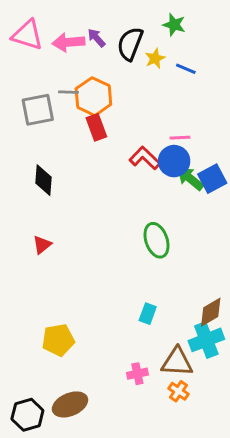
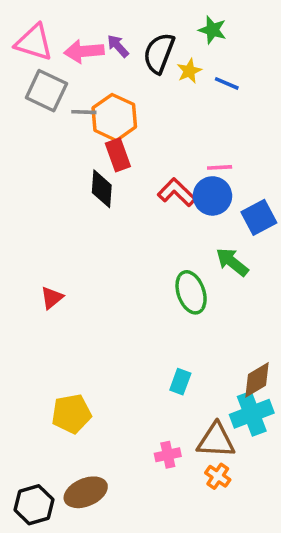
gray square: (38, 110) -> (46, 91), moved, turned 36
green arrow: (190, 179) -> (232, 262), moved
black diamond: (44, 180) -> (102, 189), moved

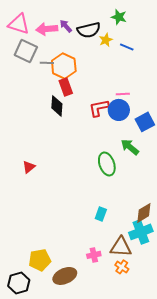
black semicircle: (159, 53) -> (89, 30), turned -125
red L-shape: (177, 192) -> (99, 108), turned -55
yellow pentagon: (71, 414) -> (40, 260), moved
brown ellipse: (86, 492) -> (65, 276), moved

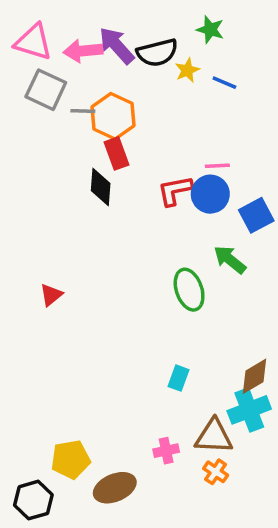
purple arrow: (66, 26) -> (117, 46), size x1.6

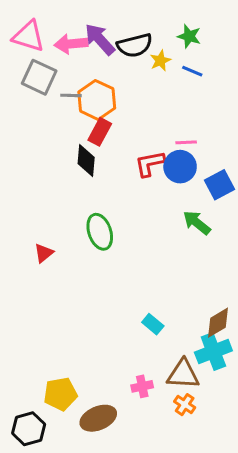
green star: (210, 30) -> (189, 36), moved
red rectangle: (117, 153) -> (100, 132), turned 48
green ellipse: (189, 290) -> (100, 232), moved
cyan rectangle: (178, 378) -> (153, 324), turned -70

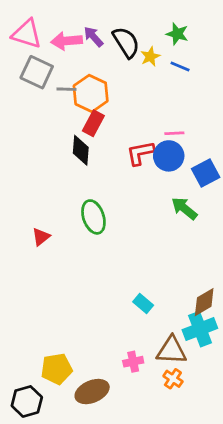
purple arrow: (100, 39) -> (93, 37), size x0.7
black semicircle: (135, 45) -> (126, 42), turned -108

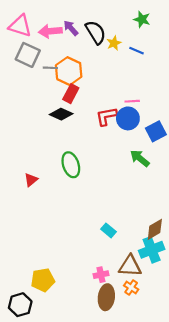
green star: (177, 34) -> (142, 19), moved
black diamond: (81, 150) -> (61, 114), turned -70
brown ellipse: (92, 392) -> (106, 297), moved, turned -60

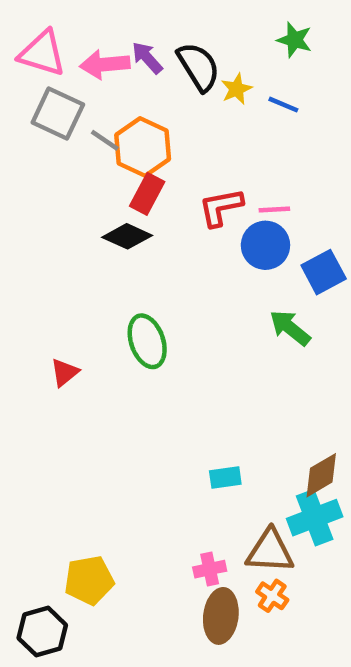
gray line: (50, 68) -> (105, 140), turned 32
red L-shape: (106, 116) -> (221, 207), moved
cyan rectangle: (109, 230) -> (225, 477), turned -48

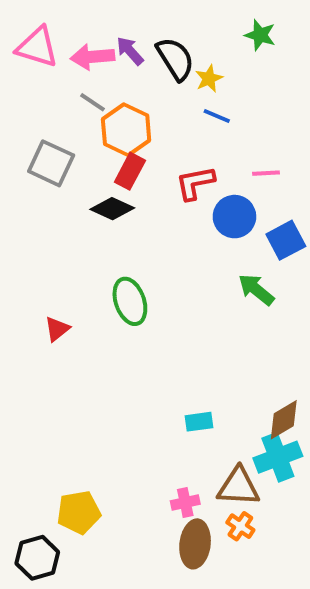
blue line: (283, 105) -> (217, 116), moved
gray square: (58, 114) -> (51, 163), moved
gray line: (105, 140) -> (92, 102), moved
pink line: (274, 210) -> (266, 173), moved

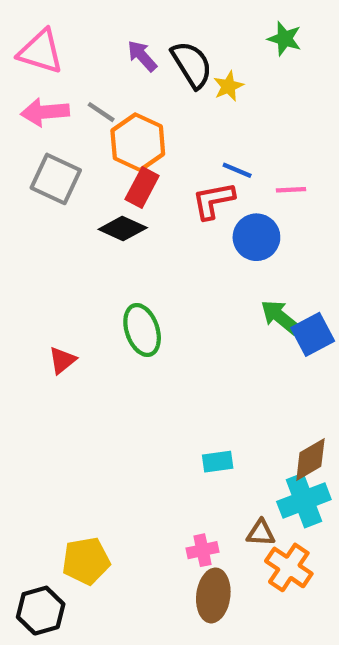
pink arrow: (92, 57) -> (45, 112), moved
blue line: (217, 116) -> (237, 170), moved
blue square: (286, 240) -> (313, 334), moved
brown triangle: (238, 487) -> (261, 533), size x0.6
orange cross: (240, 526) -> (289, 567), moved, size x1.5

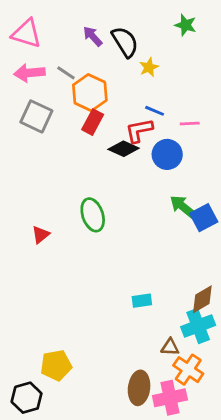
yellow star: (228, 86) -> (149, 67), moved
black diamond: (123, 229) -> (124, 149), moved
pink cross: (203, 550) -> (170, 398), moved, size x1.6

